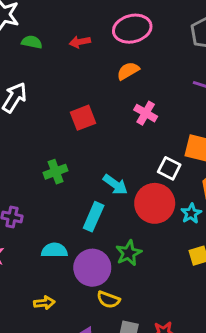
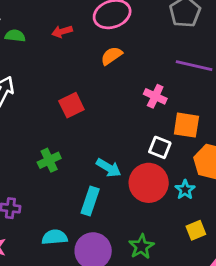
pink cross: (146, 113) -> (155, 96), moved
green star: (129, 253) -> (141, 247), moved

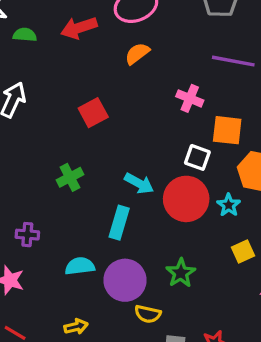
red arrow: (62, 32) -> (79, 28), size x1.5

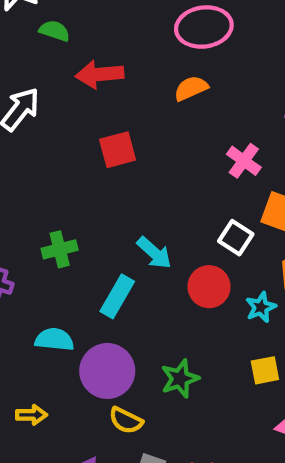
red arrow: (79, 28) -> (100, 74), moved
green cross: (70, 177) -> (60, 249), moved
red circle: (186, 199) -> (209, 287), size x0.7

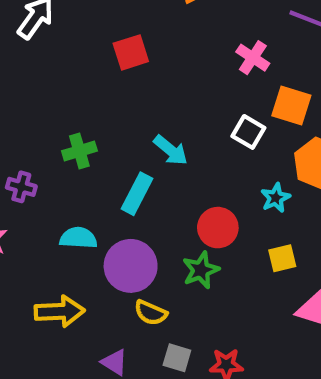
red circle: (209, 287) -> (218, 228), moved
yellow arrow: (31, 415) -> (60, 311), size x1.6

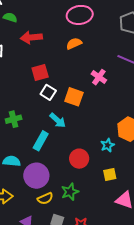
orange square: (291, 106) -> (74, 97), moved
white square: (248, 132) -> (48, 92), moved
green star: (201, 270) -> (70, 192), moved
yellow semicircle: (151, 313) -> (45, 199), turned -49

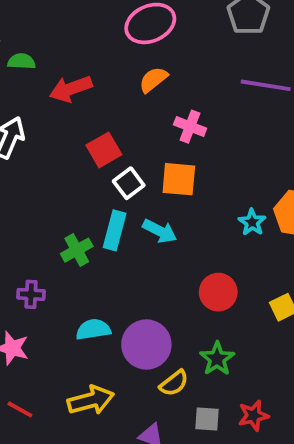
pink cross: (99, 77) -> (190, 127), moved
white square: (48, 92) -> (129, 183), turned 35
cyan rectangle: (41, 141) -> (115, 230), moved
cyan star: (108, 145) -> (252, 222), moved

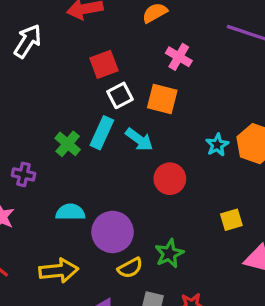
green cross: (77, 250) -> (68, 144), turned -30
red circle: (218, 292) -> (170, 179), moved

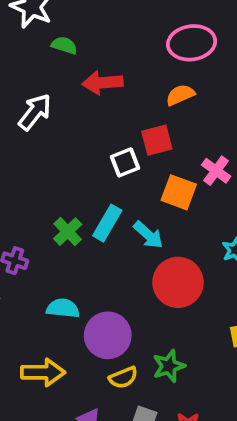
pink cross: (179, 57) -> (216, 171), moved
red square: (104, 64) -> (157, 140), moved
white square: (120, 95) -> (125, 162), moved
red circle: (170, 179) -> (178, 282), size x1.4

